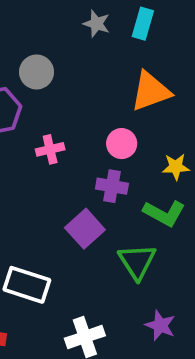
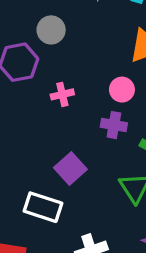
purple square: (85, 229) -> (70, 169), moved

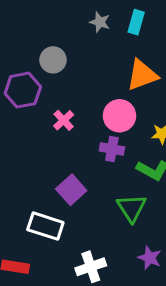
pink circle: (122, 90) -> (119, 116), size x1.4
pink cross: (62, 94) -> (64, 120), turned -30

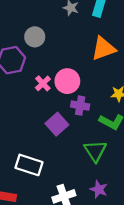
pink circle: (119, 116) -> (67, 81), moved
purple square: (71, 190) -> (57, 124), moved
purple star: (150, 258) -> (99, 189), moved

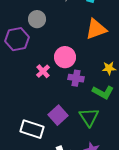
pink cross: (43, 83) -> (43, 71), moved
purple square: (57, 124) -> (58, 115), moved

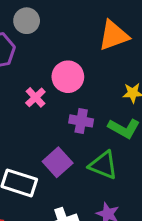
purple cross: (76, 78) -> (81, 121), moved
green triangle: (89, 117) -> (103, 165), turned -35

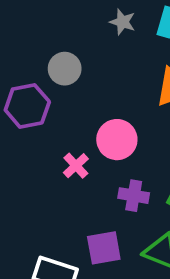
purple square: (58, 162) -> (104, 248), turned 32

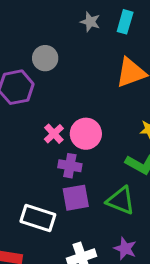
pink circle: (117, 140) -> (86, 134), moved
purple cross: (134, 196) -> (70, 166), moved

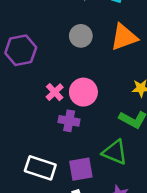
gray circle: (45, 58) -> (81, 36), moved
purple square: (76, 198) -> (81, 169), moved

